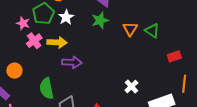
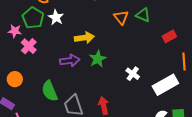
green star: (100, 20) -> (98, 59), moved
yellow arrow: (57, 42) -> (84, 38), moved

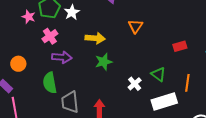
green triangle: (143, 15) -> (158, 74), moved
red rectangle: (169, 36) -> (180, 46), moved
pink cross: (29, 46) -> (50, 36), moved
purple arrow: (70, 61) -> (62, 57), moved

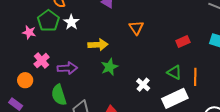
pink cross: (50, 36) -> (42, 61), moved
green triangle: (158, 74) -> (174, 72), moved

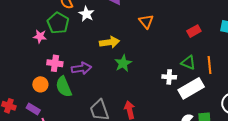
white star: (71, 22) -> (86, 14), moved
pink cross: (42, 61) -> (55, 63), turned -35
white cross: (143, 85) -> (169, 77), moved, turned -32
green semicircle: (59, 95) -> (64, 87), moved

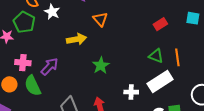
orange triangle: (146, 22) -> (100, 19), moved
green star: (123, 63) -> (101, 65), moved
purple arrow: (81, 68) -> (50, 67), turned -36
white cross: (169, 77) -> (131, 92), moved

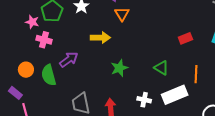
orange triangle: (100, 19) -> (122, 14), moved
green triangle: (156, 56) -> (161, 68), moved
pink cross: (23, 63) -> (44, 40), moved

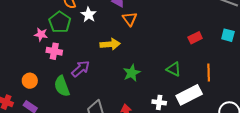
orange circle: (26, 70) -> (30, 81), moved

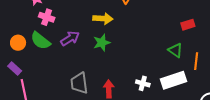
green triangle: (174, 69) -> (175, 50), moved
green star: (132, 73) -> (102, 43), moved
green semicircle: (62, 86) -> (40, 41), moved, turned -40

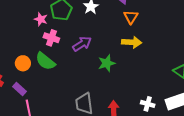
yellow arrow: (103, 19) -> (132, 42), moved
purple arrow: (70, 38) -> (82, 44), moved

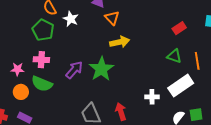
pink star: (41, 19) -> (18, 69), moved
purple arrow: (82, 44) -> (74, 70), moved
green star: (107, 63) -> (101, 69), size x1.4

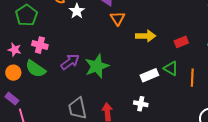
green pentagon: (43, 30) -> (27, 15), moved
yellow arrow: (120, 42) -> (146, 36), moved
white rectangle: (181, 86) -> (149, 75), moved, size x0.7

